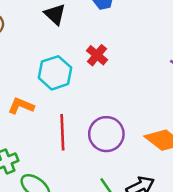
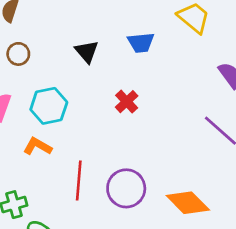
cyan hexagon: (55, 73) -> (49, 106), moved

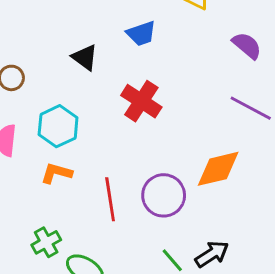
red cross: (127, 102) -> (141, 101), size x1.5
orange diamond: (188, 203) -> (218, 169), moved, turned -45

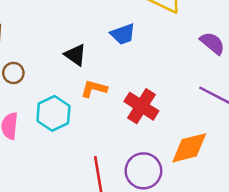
red cross: (141, 101) -> (141, 106), moved
orange L-shape: (56, 173) -> (94, 89), moved

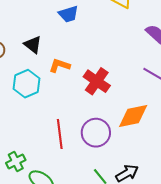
blue trapezoid: (123, 34) -> (68, 14), moved
black triangle: (75, 55) -> (33, 45), moved

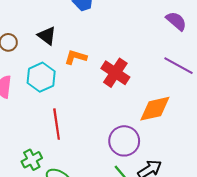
purple circle: (96, 133) -> (124, 141), moved
red line: (60, 134) -> (57, 124), moved

